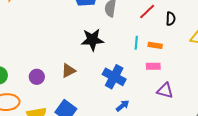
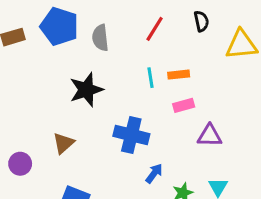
black semicircle: (171, 19) -> (201, 21), moved

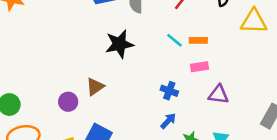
cyan line: (150, 78) -> (174, 40), turned -48
blue cross: (131, 135) -> (169, 91), moved, size x0.6
purple circle: (20, 164) -> (68, 102), moved

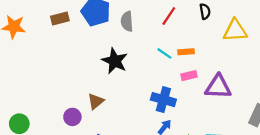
black star: (119, 44) -> (115, 61), turned -30
blue cross: (169, 91) -> (163, 100), size x1.5
purple triangle: (218, 95) -> (218, 87), moved, size x1.4

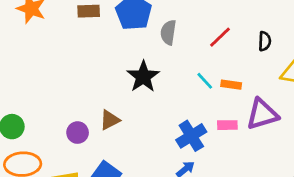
pink rectangle: (189, 76) -> (227, 125), moved
purple triangle: (218, 87) -> (262, 114), moved, turned -32
blue cross: (163, 100) -> (191, 136), turned 30

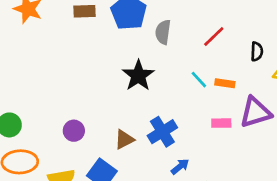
black semicircle: (265, 41) -> (257, 51), moved
brown triangle: (110, 120) -> (124, 139), moved
blue cross: (191, 136) -> (162, 132), moved

